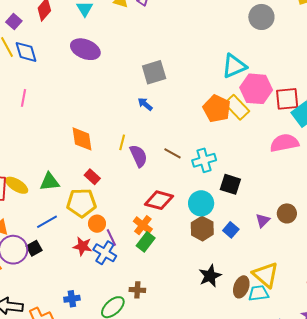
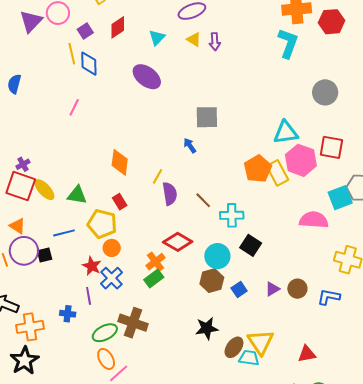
red square: (287, 99) -> (331, 147), moved
purple line: (111, 237) -> (89, 296), moved
brown cross: (137, 290) -> (133, 323), size x1.8

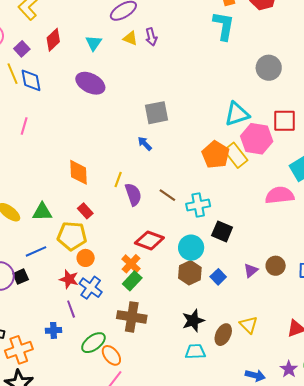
brown cross: (133, 323) -> (132, 317), moved
yellow triangle: (261, 342) -> (249, 325), size x0.7
cyan trapezoid: (249, 358) -> (195, 352), moved
orange ellipse: (106, 359) -> (111, 355), moved

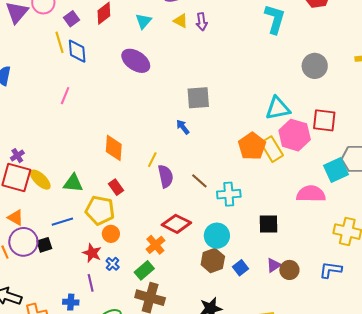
black square: (222, 231) -> (268, 224), moved, turned -30
brown circle: (276, 266) -> (289, 270), moved
green rectangle: (132, 281) -> (144, 270), moved
blue cross: (91, 288) -> (113, 264), size x0.6

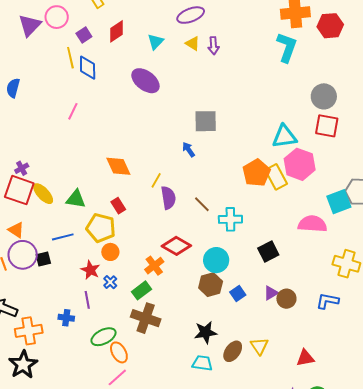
red square: (324, 120) -> (327, 126), moved
orange diamond: (114, 148) -> (118, 166), turned -32
black square: (268, 224) -> (268, 251), turned -30

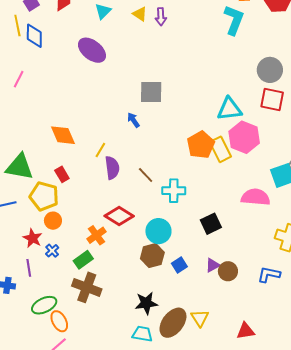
green triangle: (76, 199) -> (20, 167), size x1.4
brown ellipse: (233, 351) -> (173, 323), size x1.4

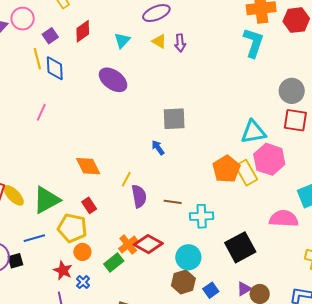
green triangle: (20, 167) -> (46, 200), turned -36
brown line: (146, 175) -> (173, 202), turned -36
black square: (211, 224) -> (240, 247), size x1.4
orange cross: (96, 235) -> (128, 245), moved
green rectangle: (83, 260) -> (114, 262), moved

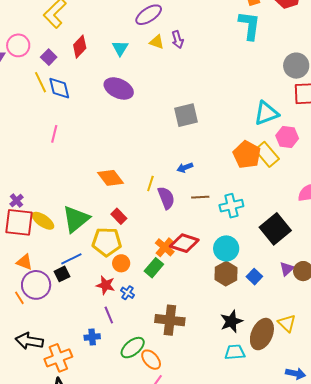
blue arrow: (158, 148) -> (185, 168), moved, turned -63
pink hexagon: (269, 159) -> (287, 137), size x0.7
black square: (16, 261) -> (62, 274), moved

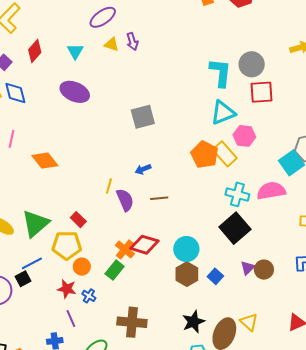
cyan L-shape: (249, 26) -> (220, 73), moved
orange diamond: (111, 178) -> (45, 161), moved
cyan cross: (231, 206) -> (237, 194), moved, turned 30

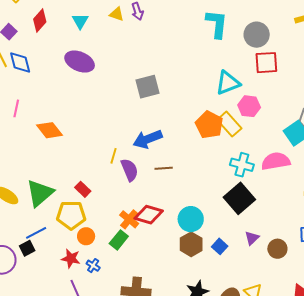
cyan L-shape: (220, 73) -> (217, 24), moved
blue arrow: (143, 169) -> (148, 139), size x1.8
brown circle: (264, 270) -> (277, 249), moved

